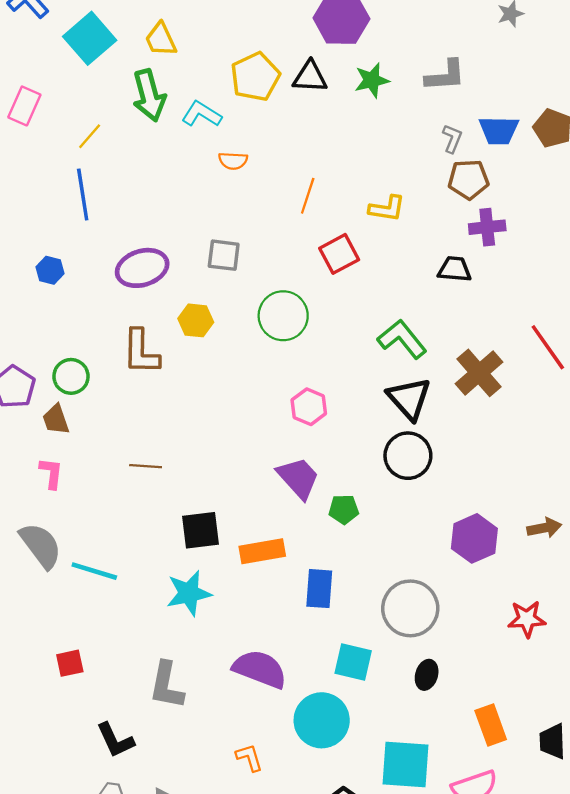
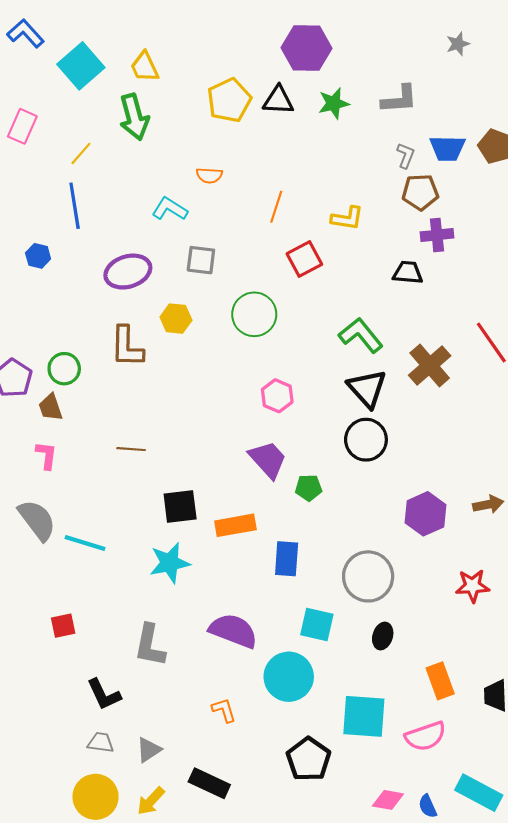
cyan L-shape: (202, 114) -> (170, 209), moved
blue hexagon: (50, 270) -> (38, 256), moved

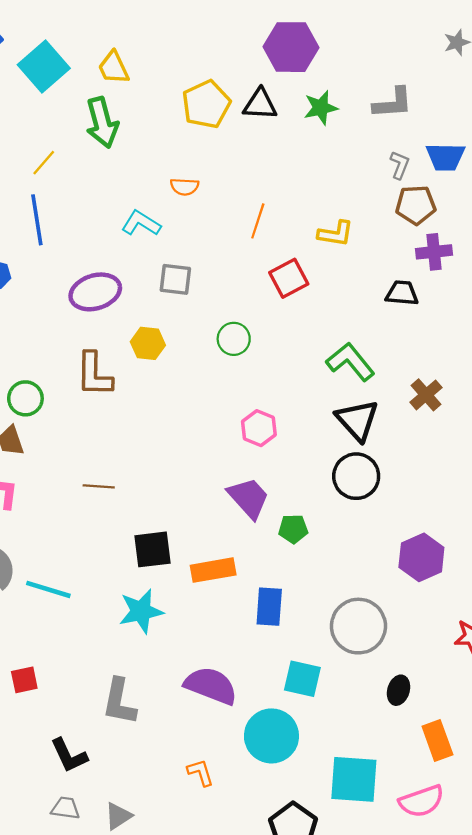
green circle: (254, 314) -> (234, 339), size x0.7
brown cross: (430, 366) -> (426, 395), size x0.7
black ellipse: (383, 636) -> (399, 690), moved

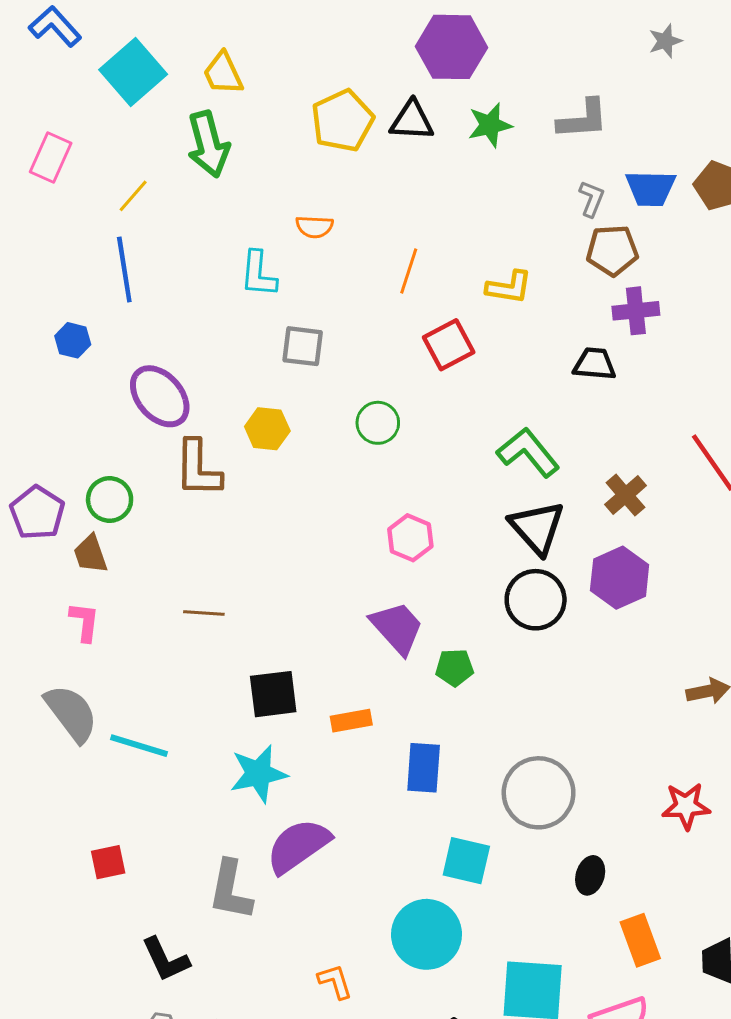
cyan L-shape: (141, 223) -> (258, 274), turned -117
purple ellipse: (95, 292) -> (160, 396), moved, turned 66
purple hexagon: (421, 557) -> (620, 578), moved
orange rectangle: (213, 570) -> (351, 721), size x0.7
purple semicircle: (211, 686) -> (298, 846), moved, turned -56

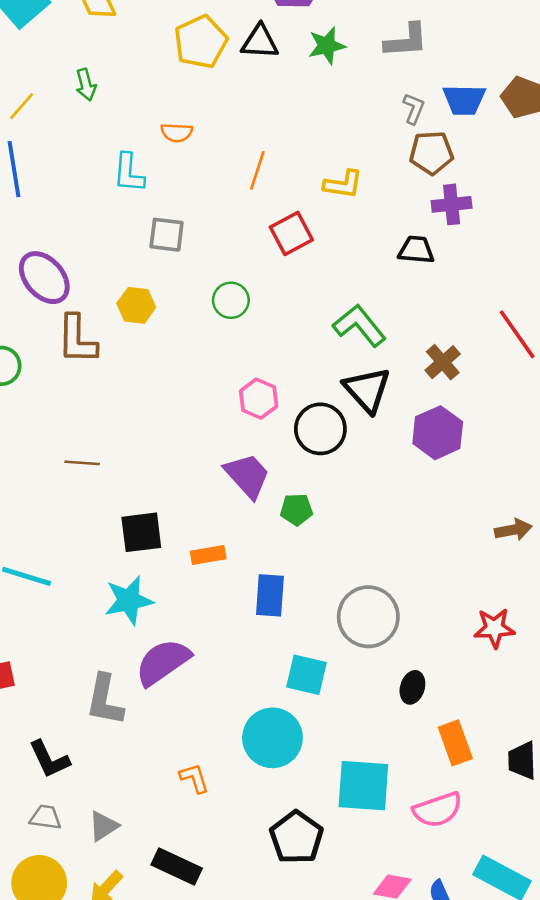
green arrow: (208, 144) -> (86, 85), moved, size x0.6
black circle: (536, 600) -> (320, 429), moved

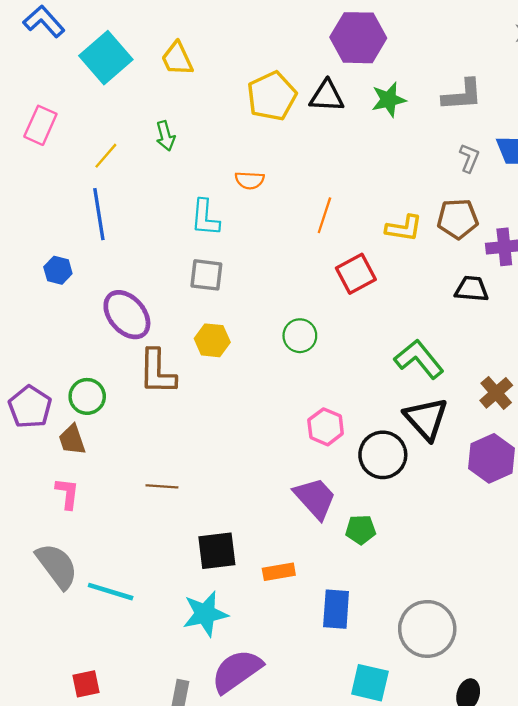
brown pentagon: (431, 153) -> (458, 219), moved
gray square: (167, 235) -> (206, 275), moved

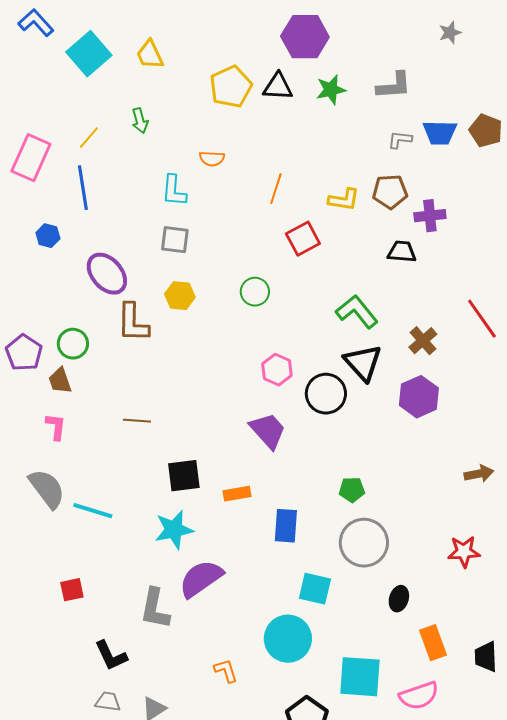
pink rectangle: (40, 125) -> (31, 158), moved, size x1.4
gray L-shape: (469, 158) -> (400, 140), turned -105
green pentagon: (361, 530) -> (352, 490), moved

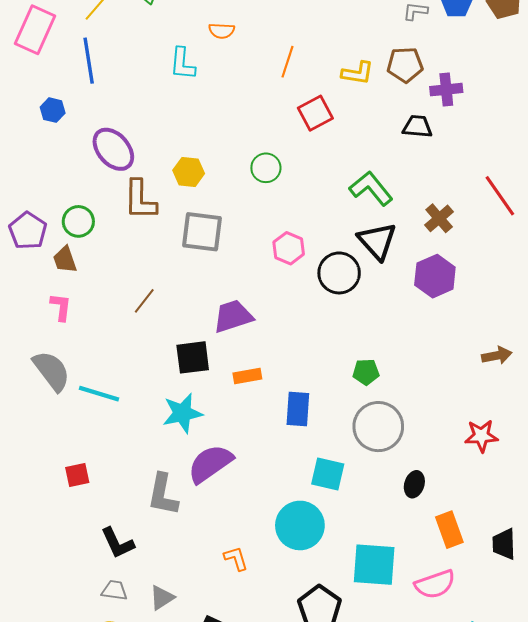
gray square: (175, 240) -> (202, 232), moved, size x1.4
brown line: (137, 421) -> (144, 301), turned -56
purple trapezoid: (268, 431) -> (233, 316), moved, turned -66

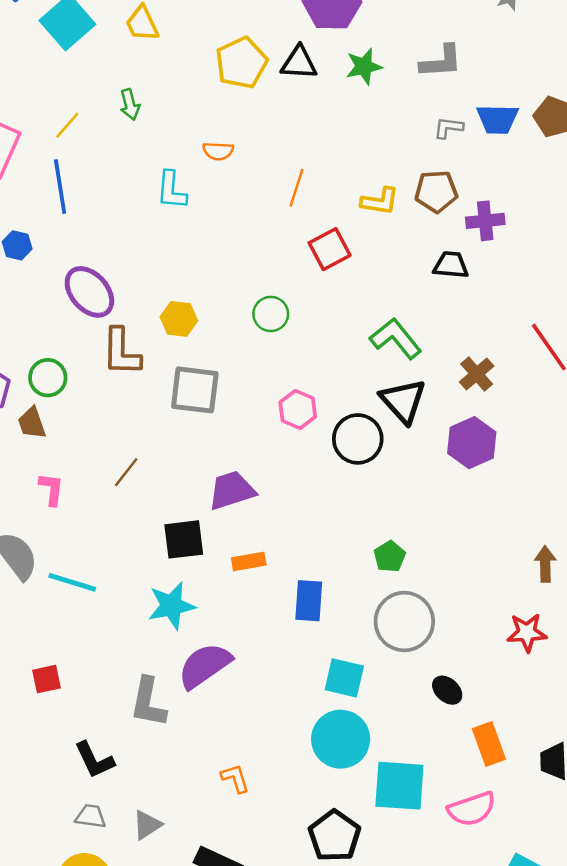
pink L-shape: (61, 307) -> (51, 489), moved
brown arrow: (497, 355) -> (545, 564), moved, turned -80
green pentagon: (366, 372) -> (390, 557), turned -30
black ellipse: (414, 484) -> (447, 690), turned -65
cyan circle: (300, 525) -> (341, 739), moved

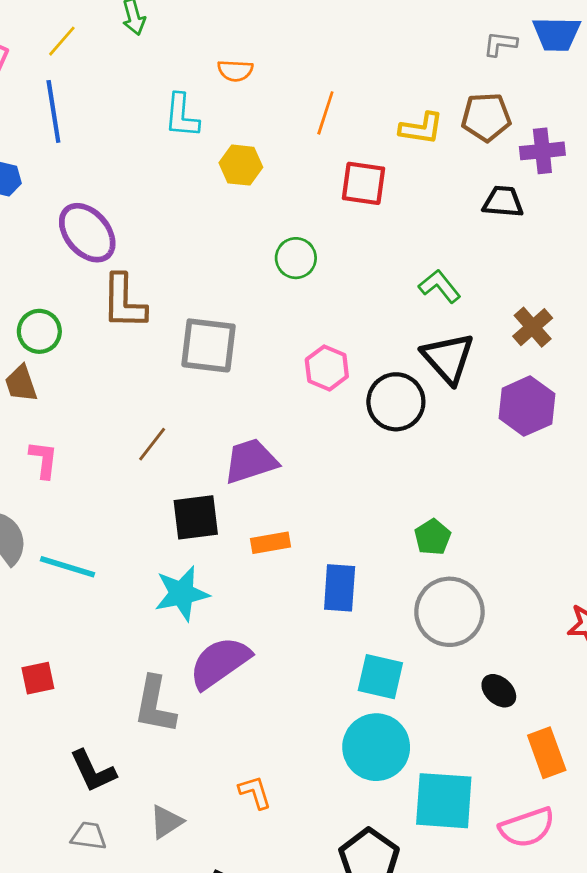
red square: (330, 249) -> (363, 183), turned 36
yellow hexagon: (179, 319) -> (241, 165), moved
green L-shape: (396, 338) -> (440, 286), size x0.7
brown line: (126, 472) -> (152, 444), moved
gray triangle: (147, 825) -> (166, 822), moved

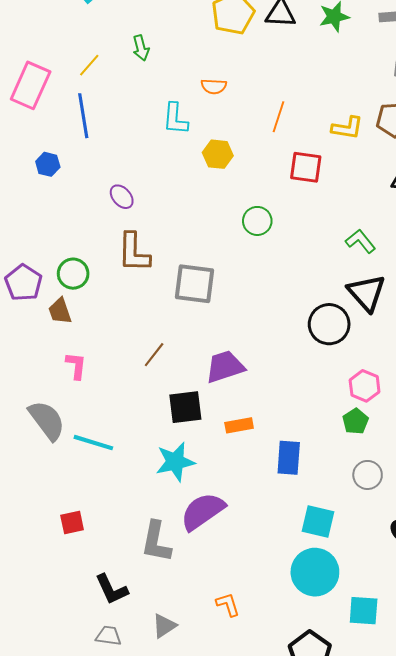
purple ellipse: (87, 233) -> (122, 197), moved, size x0.6
pink hexagon: (327, 368) -> (365, 386), moved
gray circle: (449, 612) -> (368, 475), size x0.6
cyan square: (444, 801) -> (364, 611), size x0.7

